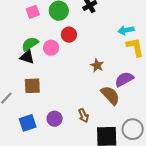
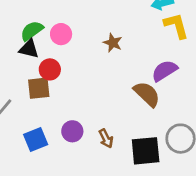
red circle: (69, 35) -> (50, 69), moved
brown star: (97, 65) -> (113, 43), moved
brown arrow: (84, 115) -> (106, 138), moved

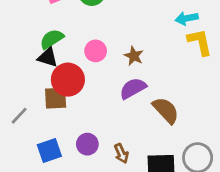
pink circle: (61, 34) -> (96, 51), moved
red circle: (50, 69) -> (68, 80), size x1.5
purple semicircle: (164, 71) -> (133, 88), moved

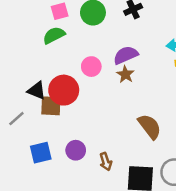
green semicircle: (52, 39) -> (54, 35), moved
black triangle: (48, 57) -> (37, 91), moved
purple semicircle: (133, 88) -> (126, 55), moved

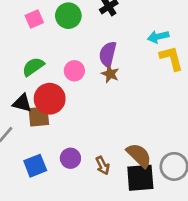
green semicircle: (54, 35) -> (33, 67), moved
purple semicircle: (126, 55) -> (108, 54), turned -45
brown semicircle: (150, 126) -> (139, 155), moved

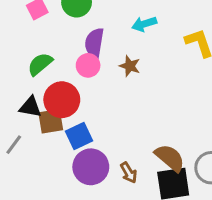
cyan arrow: (158, 37) -> (144, 24), moved
purple semicircle: (108, 54) -> (94, 43), moved
purple circle: (70, 158) -> (91, 167), size x1.5
blue square: (35, 166) -> (79, 136), moved

